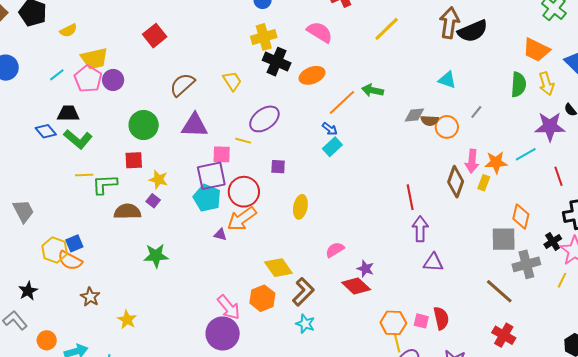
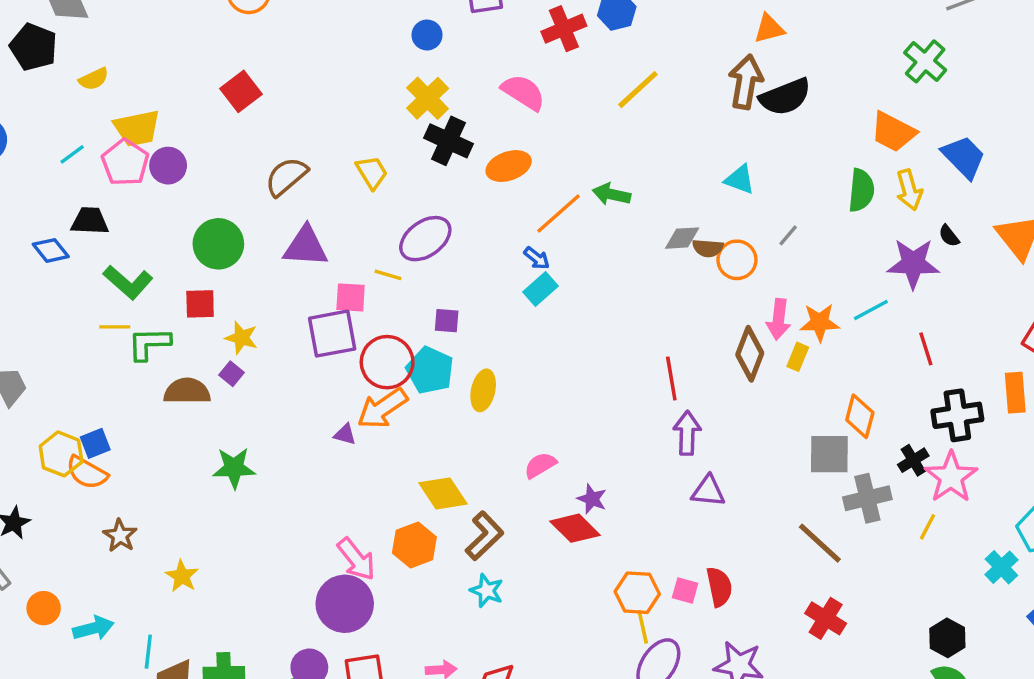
yellow cross: (264, 37) -> (428, 98), turned -30
green L-shape: (78, 139) -> (128, 282), moved
cyan pentagon: (207, 198) -> (430, 370), moved

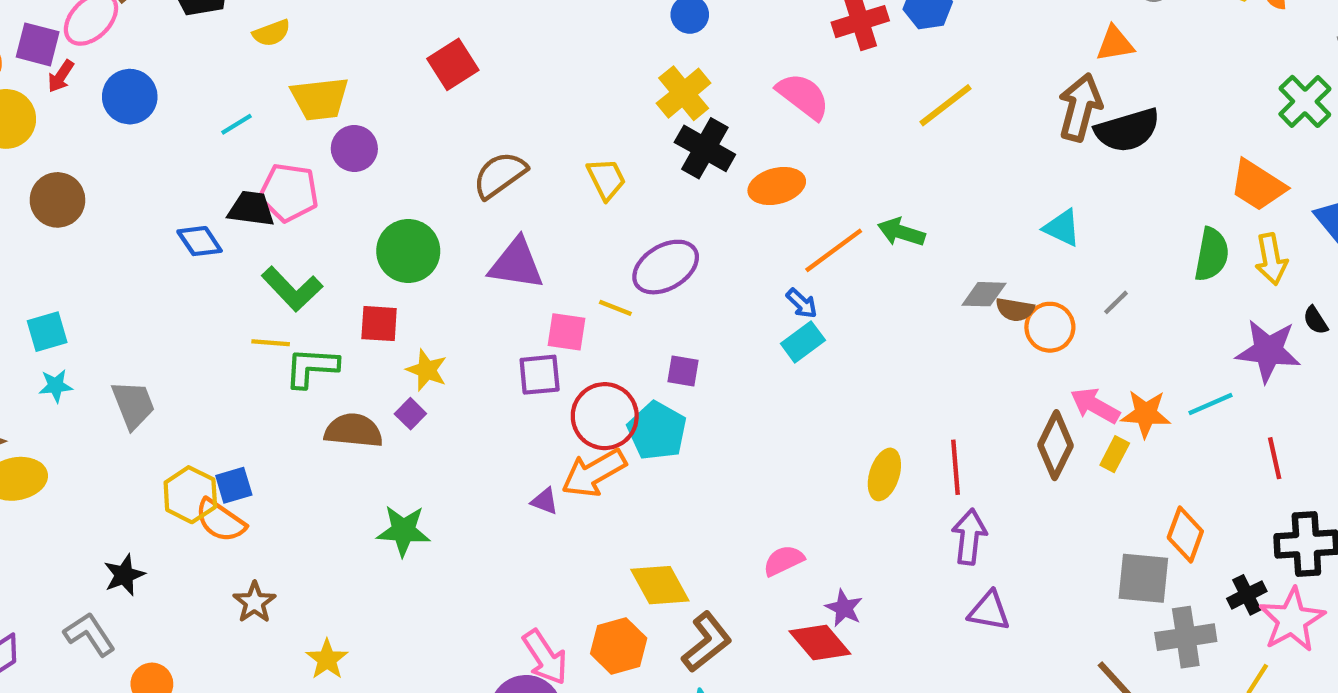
pink pentagon: (125, 163) -> (289, 192), moved, turned -30
pink arrow: (779, 319) -> (1095, 406), turned 108
purple square: (332, 334) -> (540, 375), size x0.7
yellow ellipse: (483, 390) -> (884, 474), moved

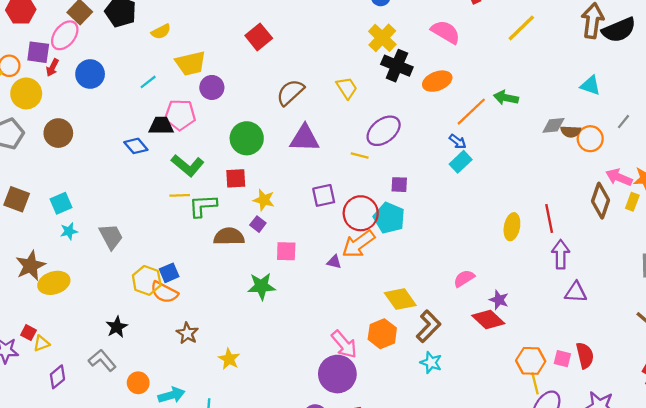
pink square: (566, 332) -> (286, 251), moved

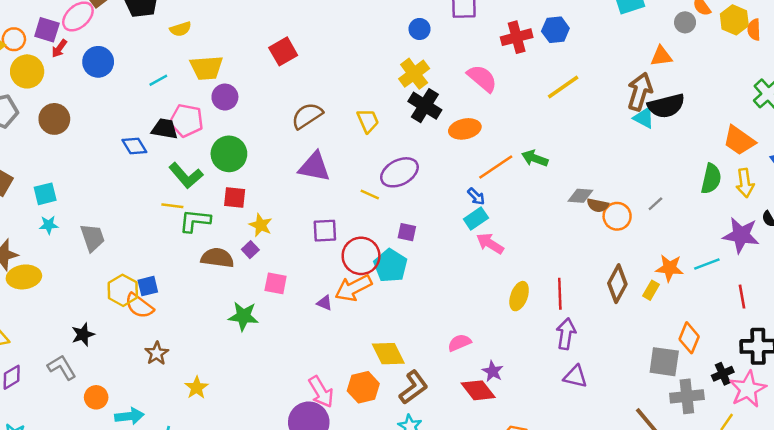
cyan triangle: (590, 85) -> (644, 118), moved
green circle: (247, 138) -> (229, 154), moved
pink arrow: (619, 177) -> (490, 244), moved

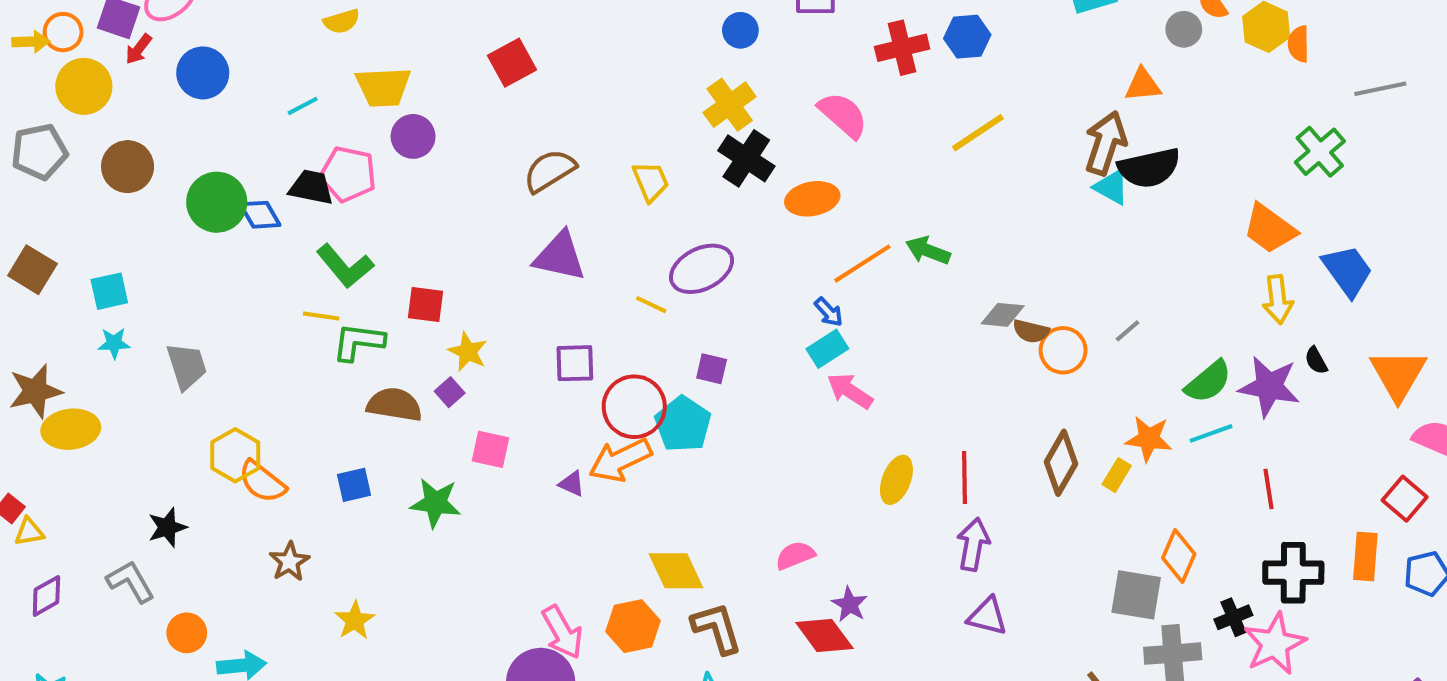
green circle: (229, 154) -> (217, 202), moved
green semicircle: (711, 179) -> (1208, 382), moved, turned 36
blue square: (148, 286) -> (354, 485), moved
brown L-shape: (414, 387) -> (717, 628), turned -72

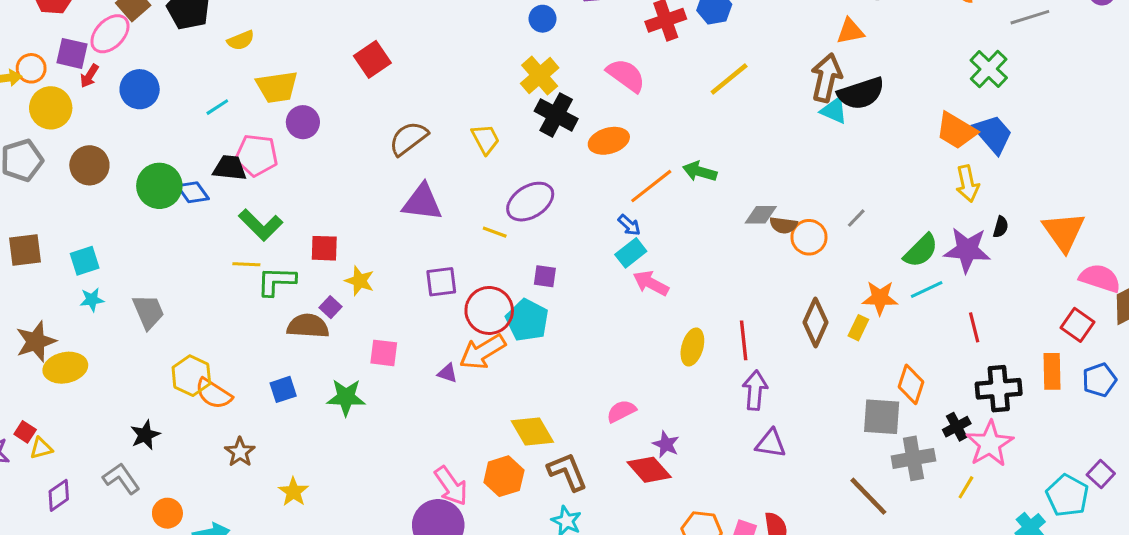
brown square: (32, 270) -> (25, 250), turned -33
blue trapezoid: (1348, 271) -> (993, 134), moved
black semicircle: (1316, 360) -> (1001, 227), turned -130
purple square: (450, 392) -> (331, 307), moved

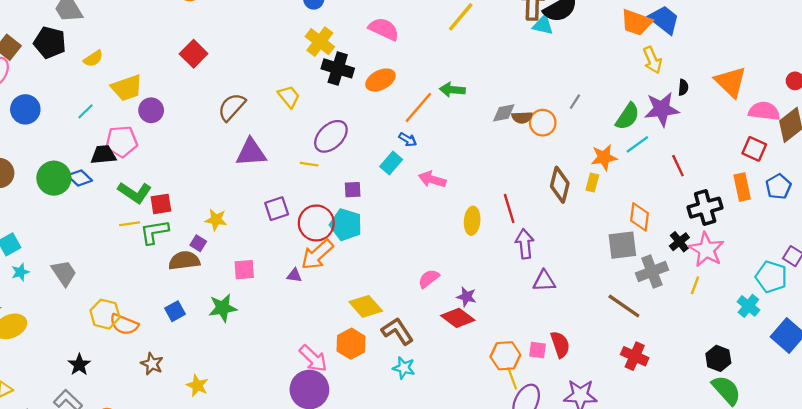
red square: (324, 248) -> (161, 204), moved
cyan rectangle: (631, 253) -> (391, 163), moved

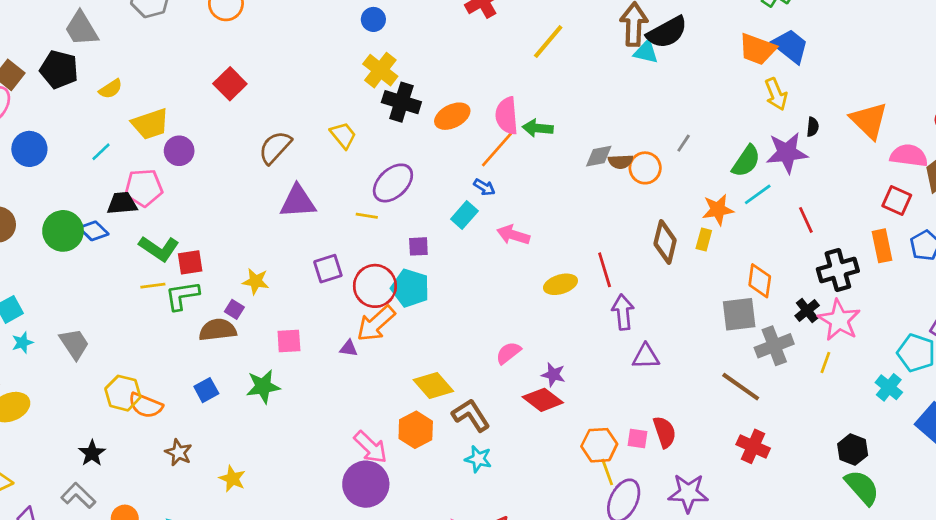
pink semicircle: (384, 29) -> (507, 116), moved, turned -120
yellow ellipse: (472, 221) -> (560, 284), turned 68

